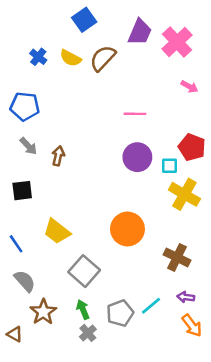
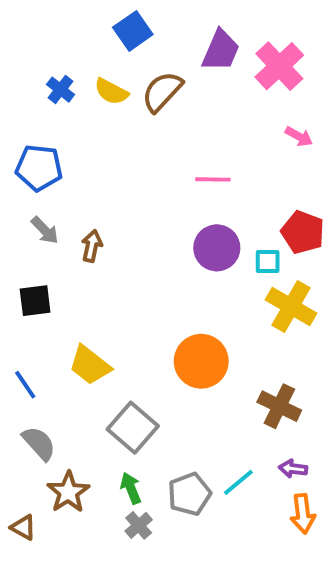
orange arrow: (192, 326) -> (303, 514), turned 30

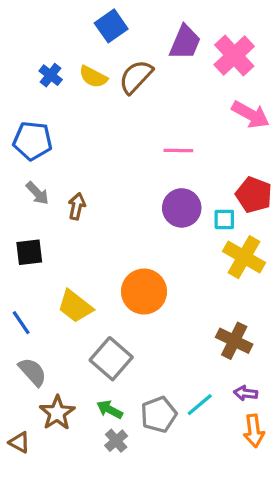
pink arrow: (299, 136) -> (251, 115), size x1.6
orange circle: (201, 361) -> (144, 292), moved
green arrow: (131, 488) -> (110, 410), turned -40

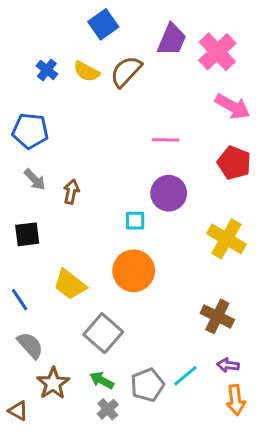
red pentagon: (254, 195) -> (234, 163), moved
cyan square: (224, 219) -> (135, 221), moved

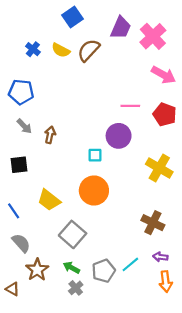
pink line: (166, 140) -> (130, 106), moved

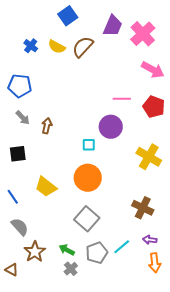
gray square: (73, 234) -> (87, 219), moved

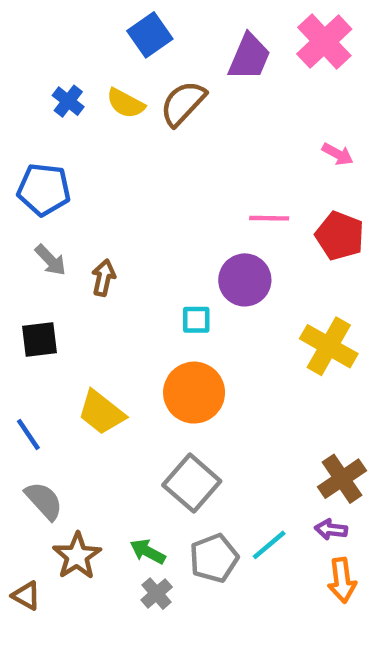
pink cross: (143, 34) -> (324, 42), moved
pink arrow: (153, 70) -> (338, 154), size x0.6
brown cross: (143, 208) -> (342, 479), moved, turned 30

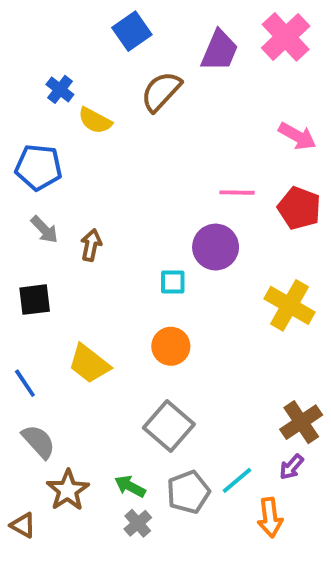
yellow semicircle: (126, 103) -> (95, 121), moved
pink arrow: (338, 154) -> (297, 136), size x1.4
orange circle: (194, 393) -> (171, 346), size x0.7
purple arrow: (331, 529) -> (291, 467), turned -56
orange arrow: (342, 580) -> (270, 517), moved

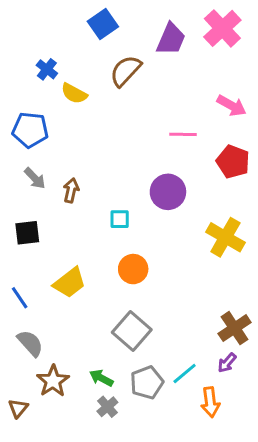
pink line: (237, 193) -> (183, 134), moved
cyan square: (173, 282) -> (120, 219), moved
yellow trapezoid: (89, 364) -> (70, 283), turned -76
brown triangle: (23, 525) -> (18, 408), turned 40

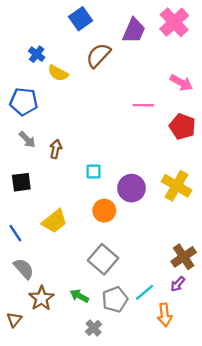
purple circle: (168, 192) -> (131, 188), moved
gray cross: (107, 407) -> (94, 328), moved

